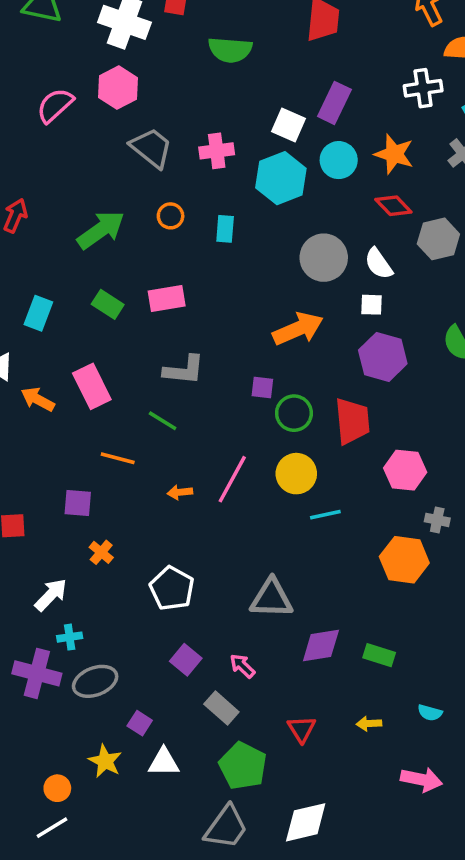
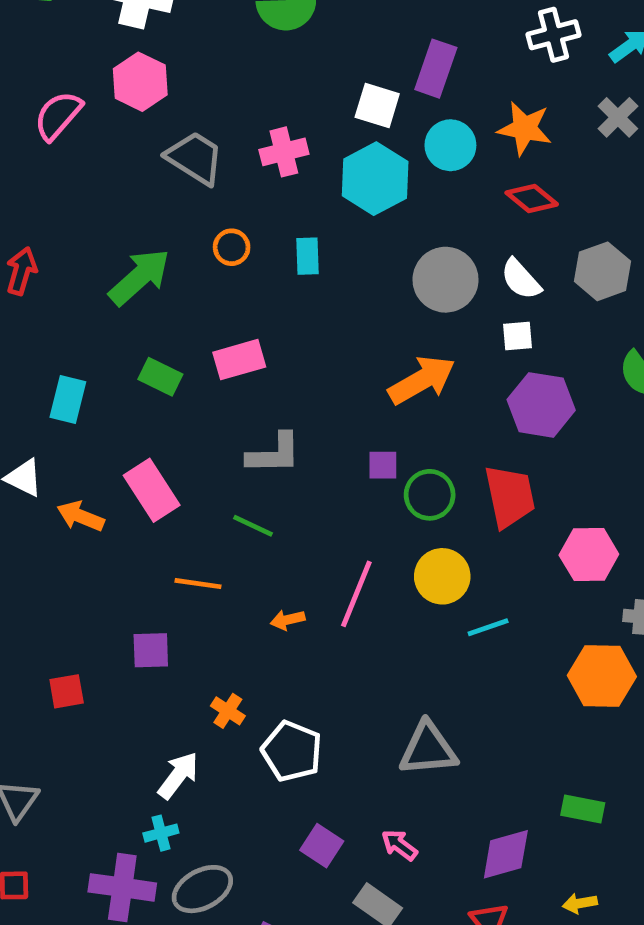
gray hexagon: (438, 239) -> (603, 271), moved
orange cross: (101, 552) -> (228, 711), moved
white arrow: (51, 595) -> (178, 775), moved
purple diamond: (321, 645) -> (506, 854), moved

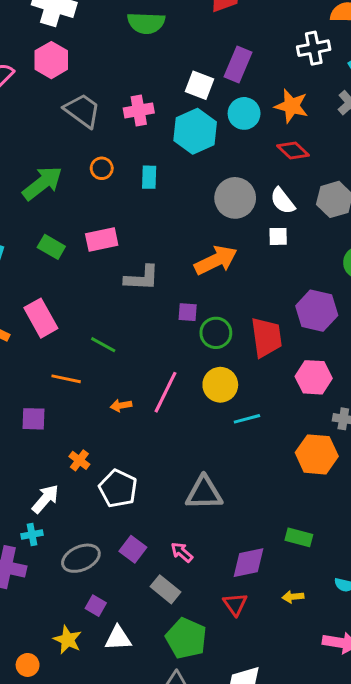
purple hexagon: (541, 405) -> (317, 311), moved
gray L-shape: (274, 454) -> (142, 278), moved
gray ellipse: (202, 889) -> (81, 558), moved

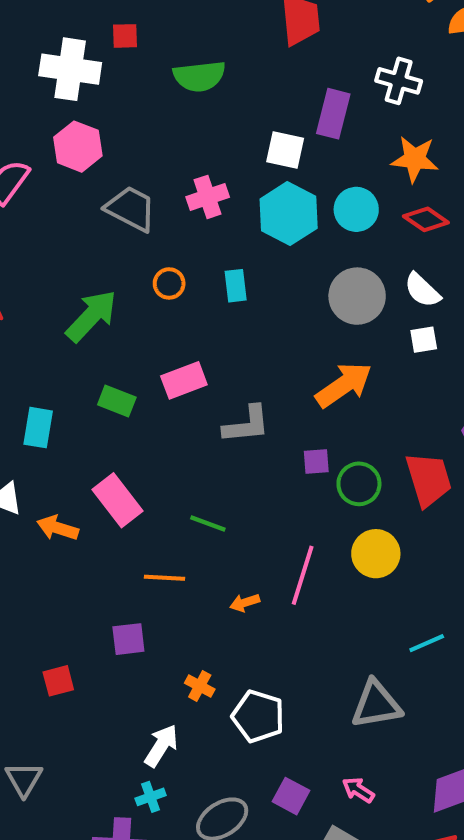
white cross: (314, 48) -> (399, 81), moved, turned 36
cyan circle: (244, 113) -> (356, 209), moved
cyan line: (247, 419) -> (427, 643), moved

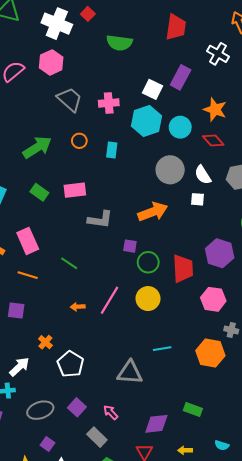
red square: (125, 36) -> (88, 14), turned 32
white cross: (399, 81) -> (218, 54), moved
orange line: (165, 578) -> (28, 275), moved

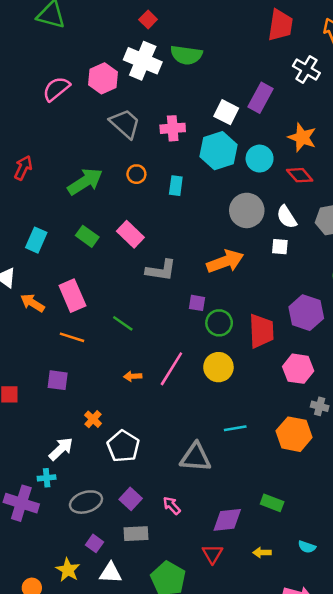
white cross: (57, 24) -> (143, 61), moved
red trapezoid: (176, 27) -> (280, 25), moved
pink rectangle: (75, 190) -> (130, 234), turned 50
gray rectangle: (97, 437) -> (136, 534), moved, turned -48

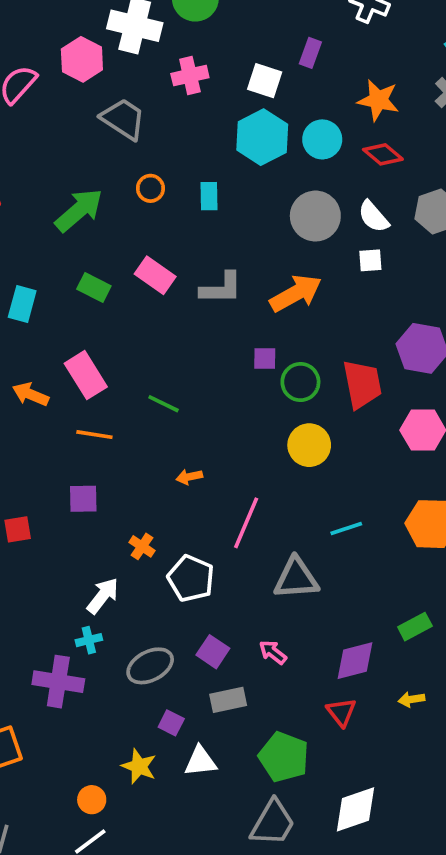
purple rectangle: (261, 98) -> (310, 53), size x0.7
pink cross: (173, 128) -> (190, 76), moved
gray L-shape: (161, 270) -> (221, 288), moved
pink line: (171, 369) -> (246, 523), moved
green rectangle: (272, 503) -> (415, 627), turned -40

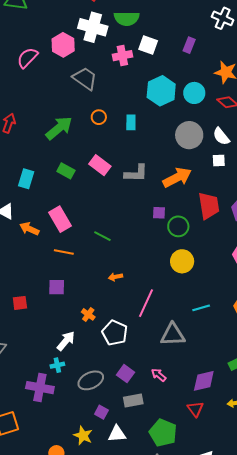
white square: (265, 81) -> (148, 45), moved
red trapezoid: (362, 384) -> (209, 206), moved

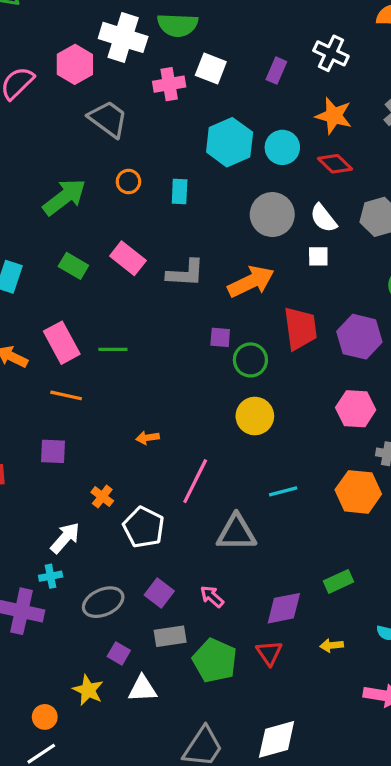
white cross: (223, 18) -> (331, 53), moved
green line: (102, 236) -> (113, 349), moved, turned -30
green pentagon: (163, 433) -> (215, 661), moved

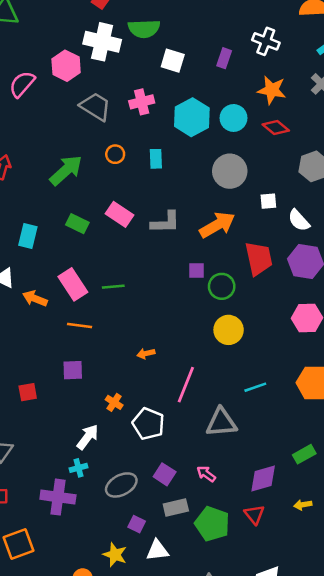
pink cross: (169, 84) -> (142, 102), moved
white semicircle: (323, 218) -> (299, 220), moved

